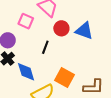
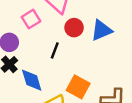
pink square: (26, 21) -> (31, 19), turned 35
blue triangle: (84, 31) -> (101, 30), turned -42

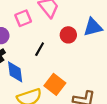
red circle: (74, 28) -> (68, 35), moved
blue triangle: (101, 30) -> (93, 27), moved

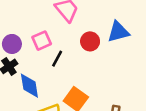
pink square: (23, 18) -> (42, 41), moved

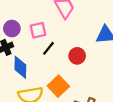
red circle: (90, 41) -> (77, 56), moved

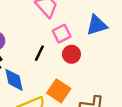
pink square: (38, 30) -> (62, 34), moved

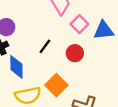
pink square: (62, 34) -> (79, 24), moved, turned -30

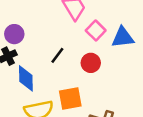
orange square: (56, 85) -> (70, 99), turned 35

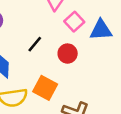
orange square: (70, 99) -> (45, 88), turned 35

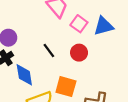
black line: (35, 44) -> (49, 50), turned -64

